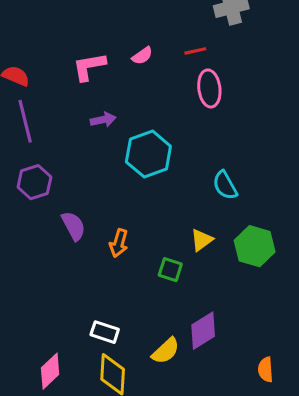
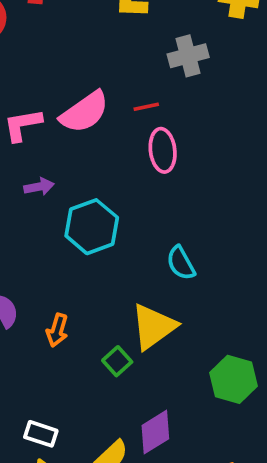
pink semicircle: (142, 56) -> (84, 112), size x2.0
yellow triangle: (202, 240) -> (154, 327), size x1.8
green hexagon: (255, 246) -> (234, 379), moved
green square: (170, 270) -> (117, 361), turned 30

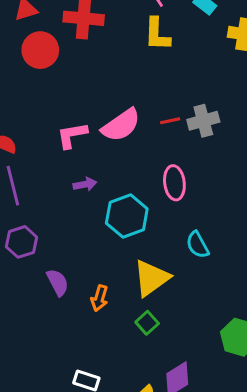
gray cross: (188, 56) -> (203, 121), moved
pink ellipse: (163, 150) -> (174, 183), moved
yellow triangle: (154, 327) -> (151, 278), moved

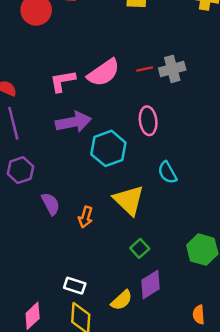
purple arrow: (85, 184) -> (73, 122), size x1.8
yellow triangle: (151, 278) -> (129, 200), turned -40
green square: (147, 323) -> (140, 248), moved

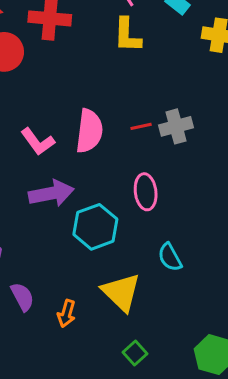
pink semicircle: (104, 73) -> (89, 131), turned -48
pink L-shape: (63, 81) -> (38, 142), turned -116

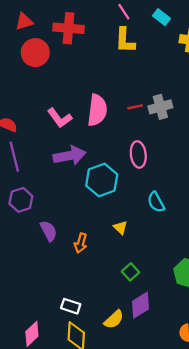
yellow triangle: (121, 292) -> (121, 228), size x0.5

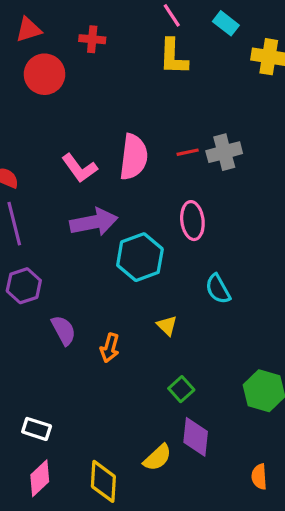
red cross: (68, 28) -> (92, 39), size x0.6
purple diamond: (140, 305) -> (196, 437), turned -52
white rectangle: (71, 306) -> (37, 429), moved

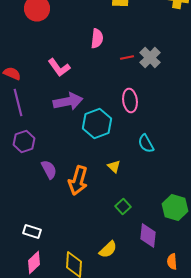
gray cross: (224, 152) -> (150, 58), turned -30
pink semicircle: (134, 157) -> (97, 38), moved, size x0.7
orange arrow: (110, 348) -> (78, 180), size x1.6
purple diamond: (196, 437) -> (148, 236), moved

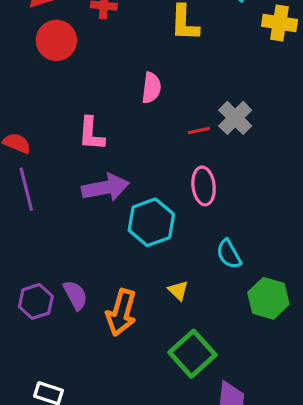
red line: (127, 58) -> (199, 131), moved
pink L-shape: (59, 68) -> (91, 134), turned 40
purple hexagon: (24, 142) -> (36, 301), moved
green square: (123, 206) -> (192, 354), size x1.8
green hexagon: (175, 208) -> (268, 298), moved

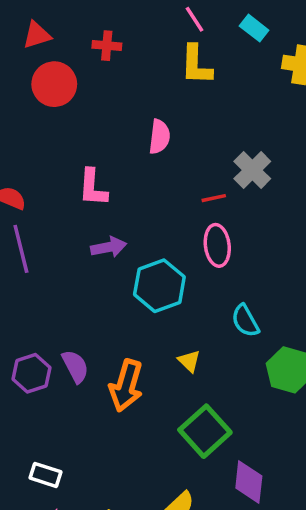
red line: (199, 131) -> (214, 198), moved
purple arrow: (105, 188) -> (109, 247), size x0.7

